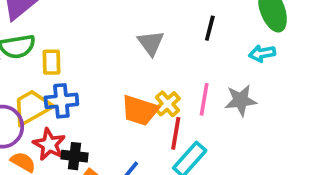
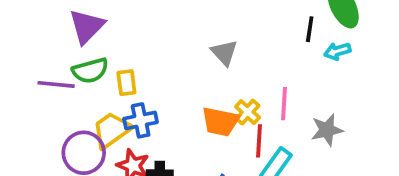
black line: (210, 28) -> (310, 29), moved
gray star: (241, 100) -> (327, 130), moved

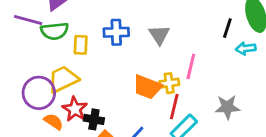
purple line: (56, 84) -> (28, 20), moved
pink line: (284, 104) -> (191, 66), moved
yellow cross: (248, 112) -> (169, 83), turned 30
blue cross: (141, 120) -> (116, 32), moved

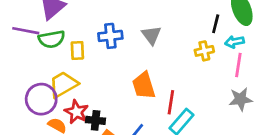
pink line: (191, 66) -> (238, 65), moved
yellow cross: (169, 83) -> (204, 51), moved
orange trapezoid: (147, 87) -> (144, 86), turned 56
gray star: (227, 107) -> (241, 99), moved

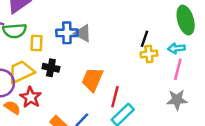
black line: (216, 24) -> (144, 39), moved
gray triangle: (151, 35) -> (83, 33), moved, turned -30
orange trapezoid: (144, 86) -> (92, 80), turned 35
black cross: (96, 120) -> (51, 68), moved

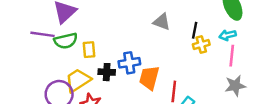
blue cross: (67, 33) -> (129, 63), moved
gray triangle: (83, 33) -> (162, 22), moved

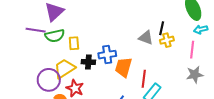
gray triangle: (162, 22) -> (146, 38), moved
cyan arrow: (227, 35) -> (201, 29), moved

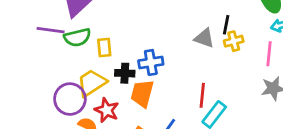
orange trapezoid: (123, 67) -> (142, 93), moved

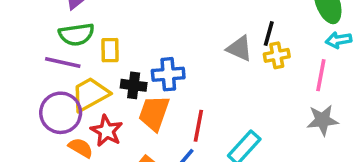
purple line: (51, 30) -> (63, 63), moved
red line: (202, 95) -> (198, 126), moved

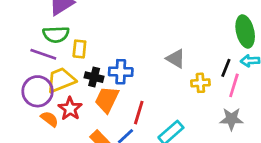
black line: (269, 33) -> (226, 68), moved
yellow cross: (277, 55) -> (200, 83), moved

